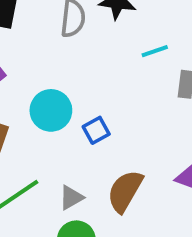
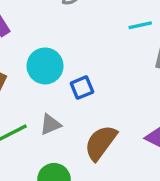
gray triangle: (71, 198) -> (50, 125), moved

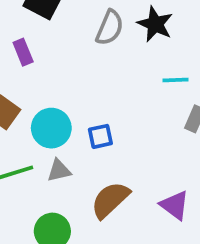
cyan circle: (45, 66) -> (51, 128), moved

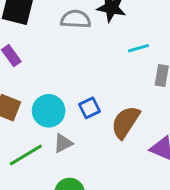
gray semicircle: (110, 28) -> (76, 19), turned -96
brown semicircle: (110, 200) -> (125, 122), moved

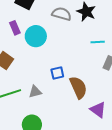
cyan circle: (49, 111) -> (36, 36), moved
brown semicircle: (125, 122) -> (78, 87), turned 110

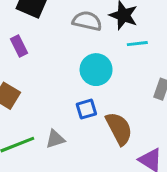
cyan circle: (36, 36) -> (96, 70), moved
cyan line: (98, 42) -> (137, 44), moved

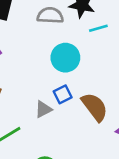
gray triangle: (55, 139) -> (43, 109), moved

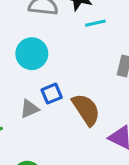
cyan circle: (65, 58) -> (32, 54), moved

